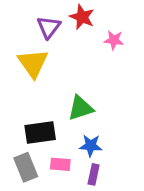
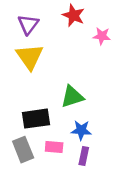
purple triangle: (49, 27) -> (28, 24), moved

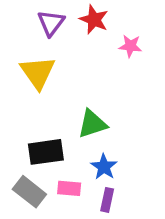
purple triangle: (28, 24) -> (51, 23), moved
blue star: (81, 130) -> (104, 167), turned 30
gray rectangle: (23, 150) -> (29, 192), turned -30

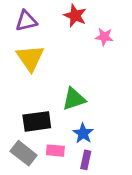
purple triangle: (51, 23) -> (26, 21), moved, turned 40

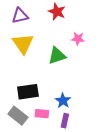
pink star: (104, 37) -> (78, 39), moved
green triangle: (74, 99) -> (57, 56), moved

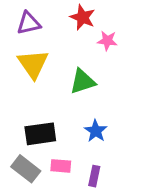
pink star: (78, 39) -> (107, 41), moved
blue star: (63, 101) -> (96, 131), moved

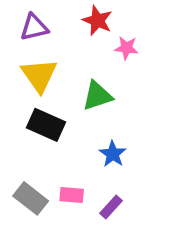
black rectangle: (40, 134) -> (46, 125), moved, turned 32
purple rectangle: (94, 176) -> (111, 207), turned 30

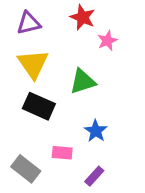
pink star: (126, 48) -> (107, 41), turned -30
pink rectangle: (72, 195) -> (62, 153), moved

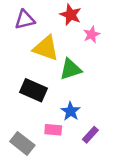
yellow triangle: (33, 64) -> (46, 48), moved, turned -36
blue star: (96, 131) -> (71, 111), moved
purple rectangle: (94, 176) -> (90, 135), moved

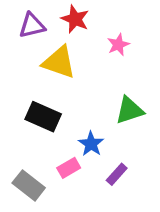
red star: (71, 15) -> (75, 19), moved
green triangle: (71, 69) -> (129, 110), moved
pink rectangle: (53, 130) -> (69, 168), turned -35

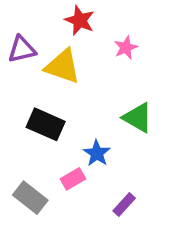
purple triangle: (32, 25) -> (22, 49), moved
green triangle: (129, 110) -> (138, 118), turned 48
purple rectangle: (117, 174) -> (124, 204), moved

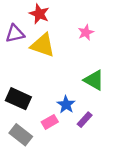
red star: (80, 20) -> (39, 14), moved
black rectangle: (46, 124) -> (18, 99), moved
purple rectangle: (124, 204) -> (85, 120), moved

